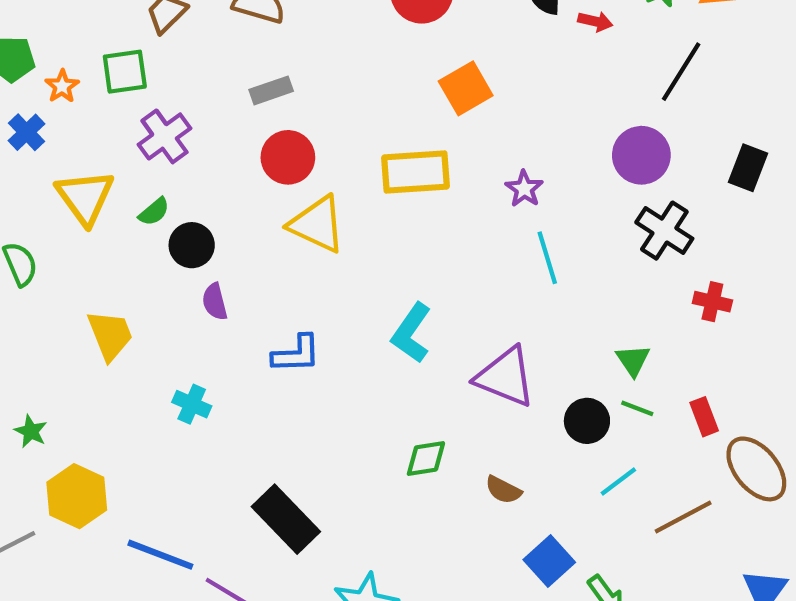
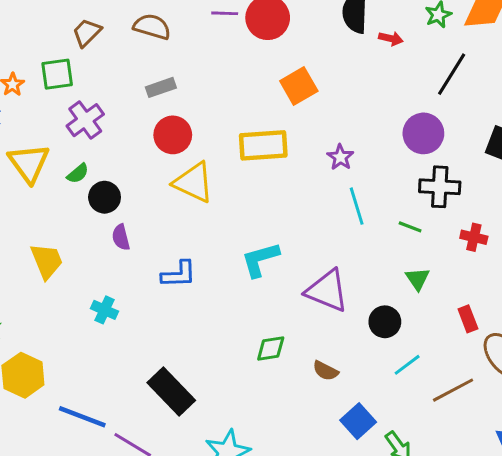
black cross: (664, 231) -> (440, 187), turned -30
cyan L-shape: (411, 333) -> (260, 260), turned 39
green line: (637, 408) -> (410, 227), moved

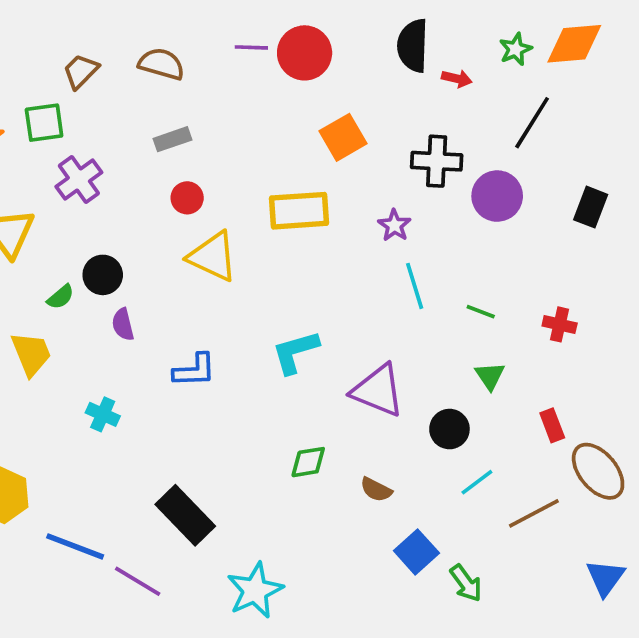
red circle: (173, 135) -> (187, 198), size x0.7
green semicircle: (78, 173) -> (61, 297), moved
black cross: (440, 187) -> (437, 161), moved

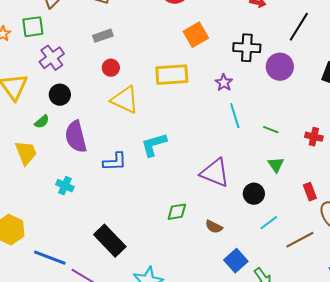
black circle: (103, 275) -> (60, 95), moved
purple semicircle: (123, 324) -> (76, 137), size x1.8
cyan L-shape: (295, 352) -> (154, 145), moved

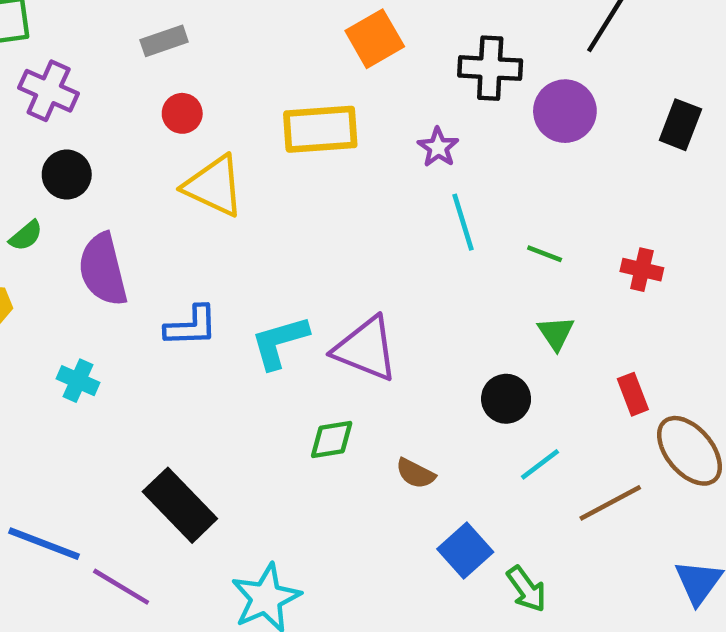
purple cross: (52, 58) -> (49, 91), turned -30
cyan L-shape: (154, 145) -> (280, 342), moved
purple triangle: (215, 173) -> (366, 349), moved

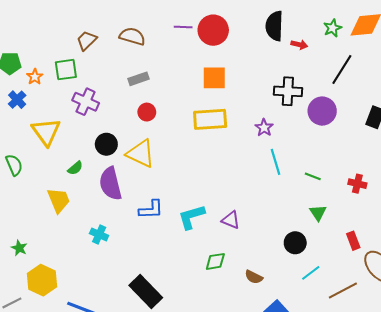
orange square: (375, 39) -> (214, 78), moved, turned 30
black circle: (67, 175) -> (106, 144), moved
yellow triangle: (214, 186) -> (141, 154), moved
purple triangle: (366, 349) -> (231, 220), size x0.6

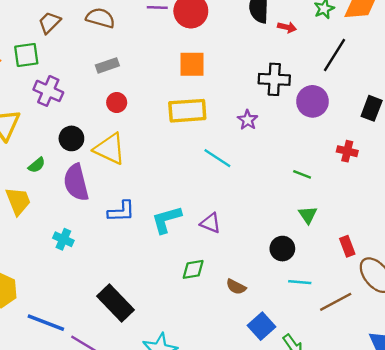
cyan line: (275, 162) -> (217, 158), moved, turned -40
red cross: (357, 184) -> (347, 151), moved
cyan line: (311, 273) -> (300, 282), turned 42

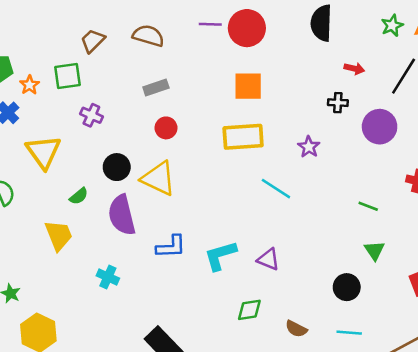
red arrow: (287, 27) -> (354, 69), moved
black cross: (274, 79) -> (338, 103), size x0.6
purple cross: (48, 91) -> (91, 115), size x0.7
cyan line: (300, 282) -> (349, 333), moved

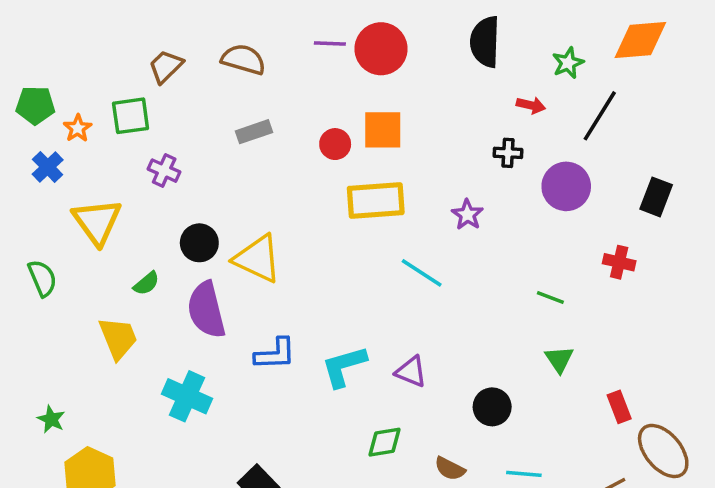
green star: (392, 26) -> (568, 63), moved
red circle: (166, 128) -> (335, 144), moved
cyan cross: (108, 277) -> (187, 396), size x1.5
black circle: (347, 287) -> (492, 407), moved

